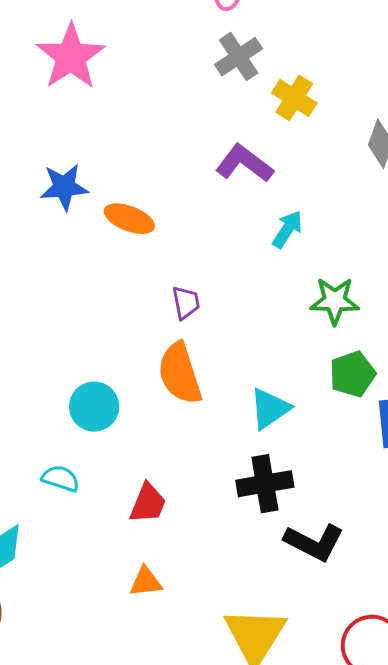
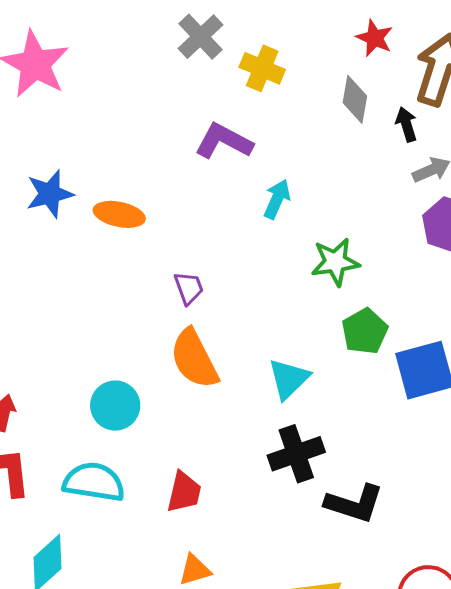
cyan semicircle: (61, 478) -> (94, 482), size x1.6

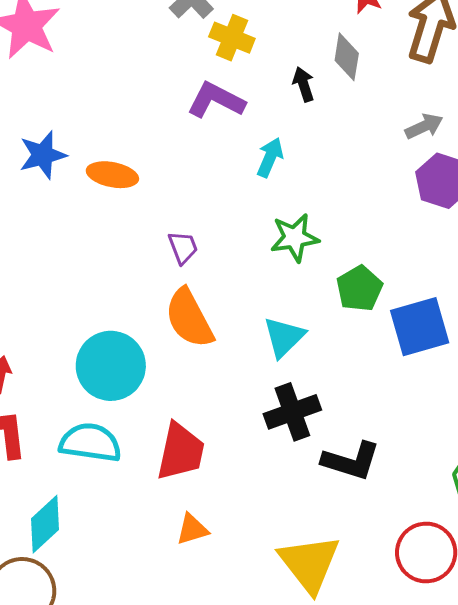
yellow cross: (262, 68) -> (232, 38), moved
black arrow: (406, 124) -> (304, 84), moved
green star: (335, 262) -> (295, 238), moved
cyan circle: (115, 406) -> (111, 366), size x1.4
red trapezoid: (184, 492) -> (181, 452), size x1.4

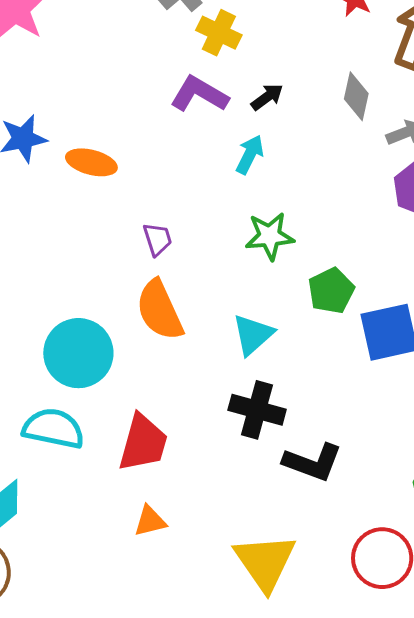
gray diamond: (347, 57) -> (356, 96), moved
black arrow: (304, 84) -> (267, 97), moved, turned 68
black cross: (292, 412) -> (257, 410), turned 32

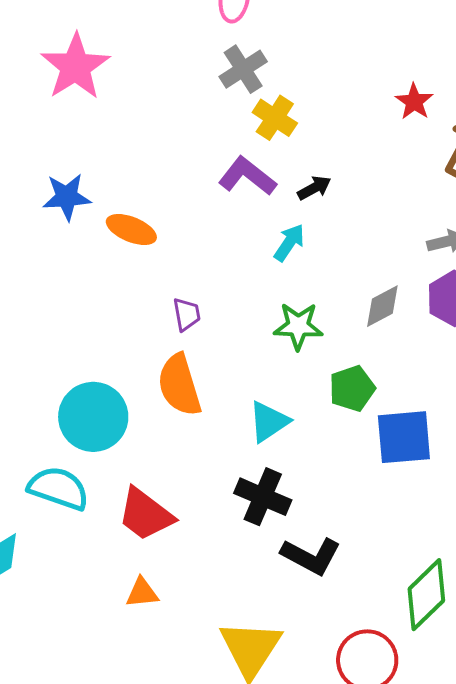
gray diamond: (356, 96) -> (382, 306), moved, turned 42
red trapezoid: (143, 443) -> (145, 514), turned 104

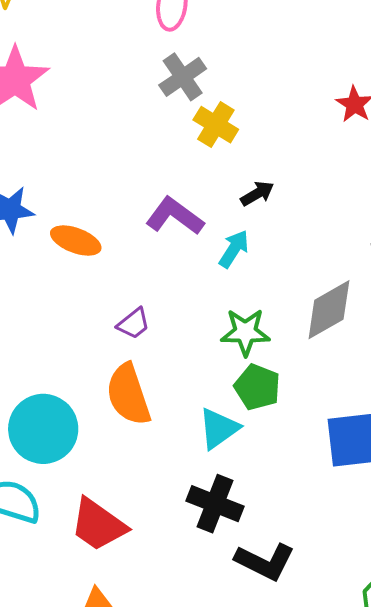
purple L-shape: (247, 176) -> (175, 216), moved
gray diamond: (382, 306) -> (329, 310), size x1.4
purple trapezoid: (187, 314) -> (134, 324), turned 63
green pentagon: (352, 388) -> (257, 387), moved, turned -30

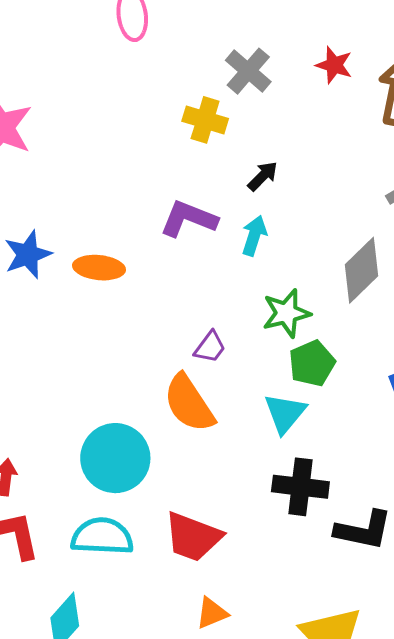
gray cross: (183, 77) -> (248, 71), moved
purple trapezoid: (134, 324) -> (210, 347), moved
green pentagon: (257, 387) -> (312, 363), turned -30

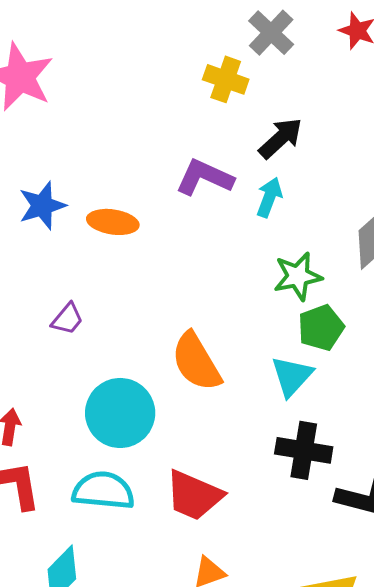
black arrow: (263, 176) -> (281, 138), size x1.4
purple trapezoid: (210, 347) -> (67, 319), moved

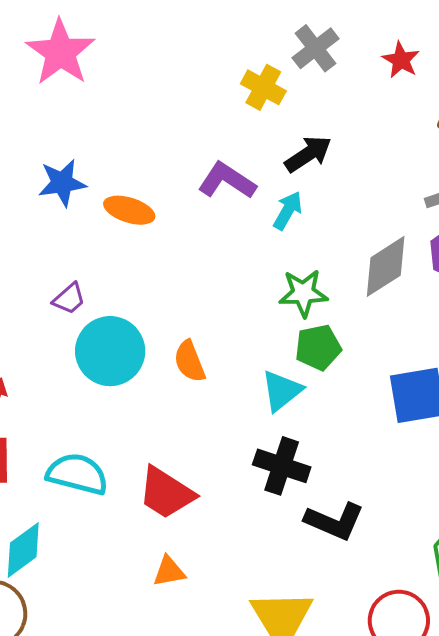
orange semicircle: (196, 362) -> (190, 361), size x0.7
cyan circle: (120, 413) -> (110, 351), moved

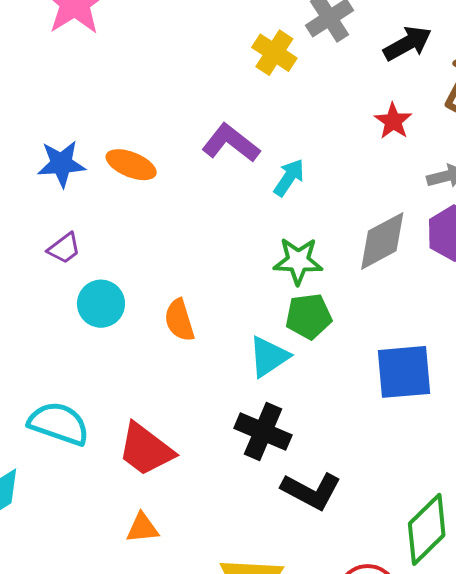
red star: (401, 60) -> (393, 121), moved
black arrow: (308, 154) -> (407, 43), moved
blue star: (62, 183) -> (61, 164), moved
cyan circle: (110, 351) -> (101, 304), size x0.7

